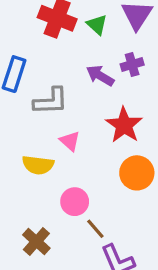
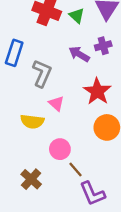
gray L-shape: (51, 101) -> (42, 73), turned -64

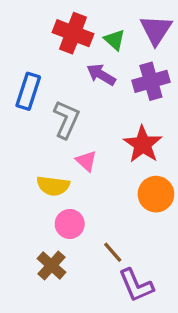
purple cross: (103, 46) -> (151, 81), size x1.5
purple arrow: (79, 54) -> (101, 75), moved
pink circle: (60, 149) -> (70, 224), moved

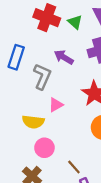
purple arrow: (101, 75) -> (64, 57), moved
pink triangle: (86, 161) -> (56, 105), turned 49

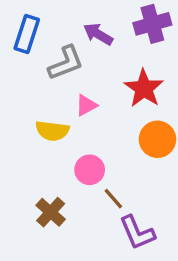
gray L-shape: (42, 76) -> (66, 63), turned 45
pink circle: (44, 148) -> (90, 170), moved

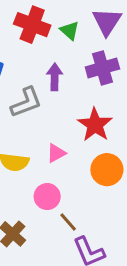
purple arrow: (98, 34) -> (55, 77), turned 60
pink triangle: (86, 105) -> (56, 153), moved

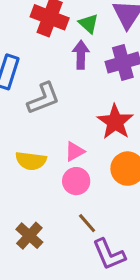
purple arrow: (55, 77) -> (81, 55), moved
pink circle: (47, 197) -> (76, 181), moved

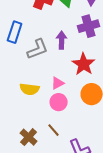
purple arrow: (81, 55) -> (62, 40), moved
brown line: (87, 223) -> (54, 130), moved

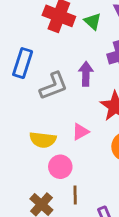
pink circle: (59, 102) -> (60, 167), moved
brown line: (54, 130) -> (75, 195), turned 40

